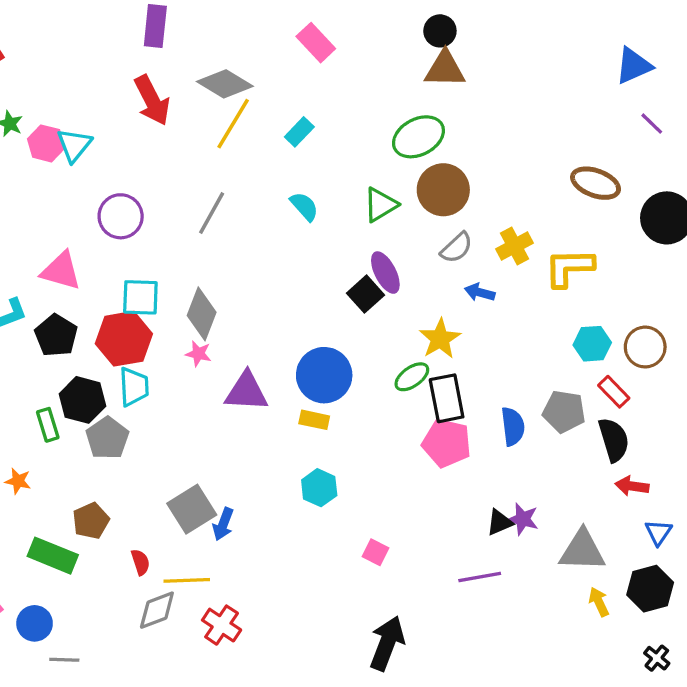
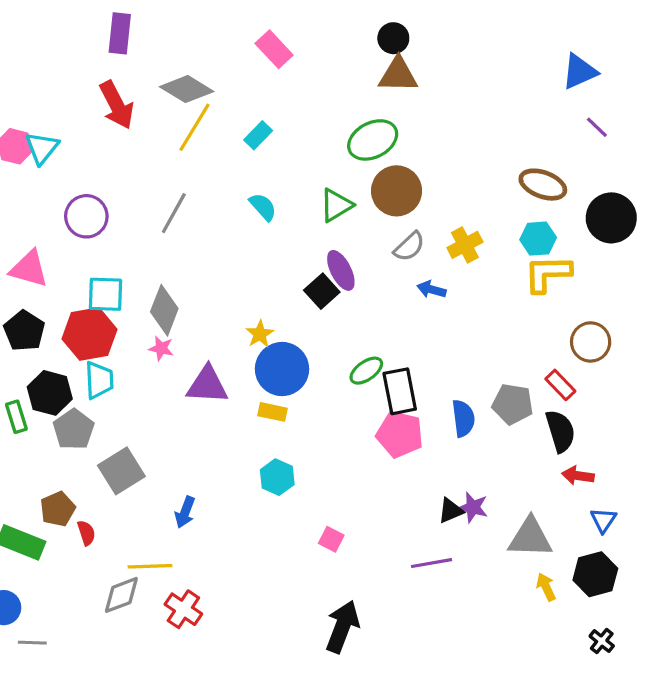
yellow L-shape: (569, 268) -> (548, 274), moved
yellow star: (440, 339) -> (260, 334), moved, size x0.7
cyan hexagon: (592, 344) -> (538, 239), moved
gray square: (192, 509) -> (121, 471), moved
red semicircle: (140, 562) -> (86, 533), moved

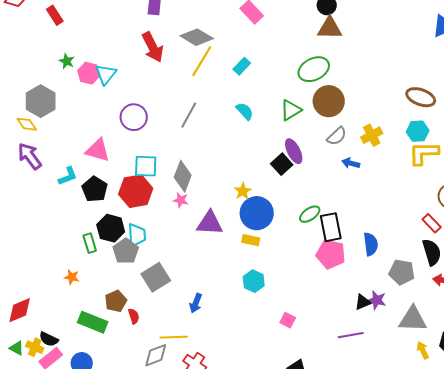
cyan trapezoid: (99, 380) -> (137, 235), moved
gray pentagon: (513, 404) -> (402, 272), moved

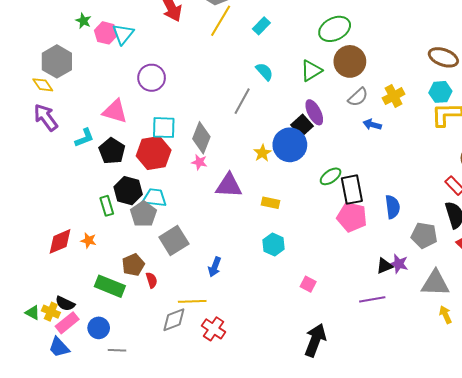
gray line: (189, 115) -> (242, 101), moved
blue circle: (257, 213) -> (290, 145), moved
cyan trapezoid: (137, 235) -> (155, 198), turned -80
red diamond: (20, 310) -> (60, 241), moved

